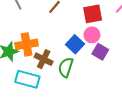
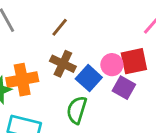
red square: (93, 14) -> (134, 61), moved
brown cross: (44, 59) -> (63, 64), moved

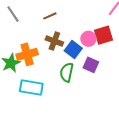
brown line: (60, 27) -> (50, 16), turned 32
purple square: (124, 88) -> (91, 65), moved

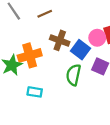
brown line: (50, 16) -> (45, 14), moved
cyan rectangle: (31, 87) -> (35, 92), size x0.6

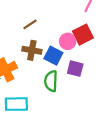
brown line: (45, 14) -> (30, 24), moved
cyan rectangle: (35, 92) -> (16, 104), size x1.5

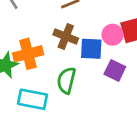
blue square: (53, 56) -> (91, 49), turned -36
green semicircle: (51, 81) -> (66, 80), moved

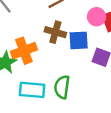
pink circle: (112, 35) -> (97, 17), moved
green semicircle: (66, 80) -> (62, 87), moved

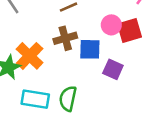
brown cross: (55, 32) -> (65, 38), turned -36
orange cross: (24, 51) -> (30, 56), turned -30

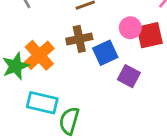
blue square: (90, 49) -> (105, 53), turned -30
green semicircle: (68, 99) -> (69, 121), moved

